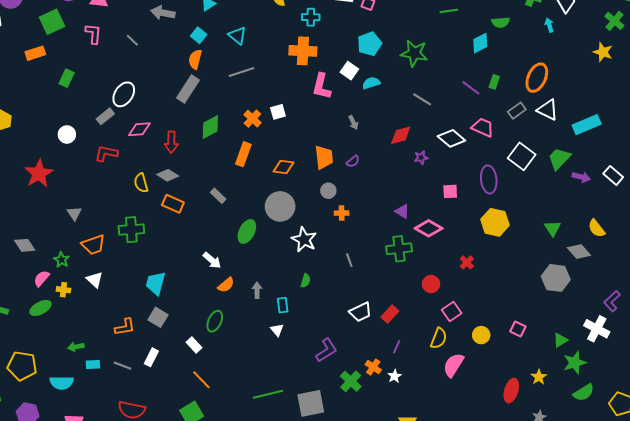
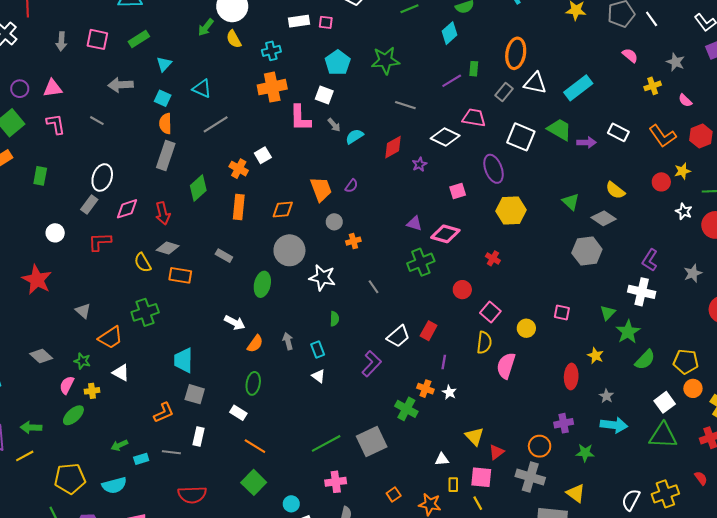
cyan semicircle: (371, 83) -> (354, 136), moved
purple line: (471, 88) -> (452, 81), turned -54
gray arrow: (353, 123) -> (334, 125), moved
green trapezoid: (559, 159) -> (559, 129), turned 90
purple L-shape: (326, 350) -> (371, 364), moved

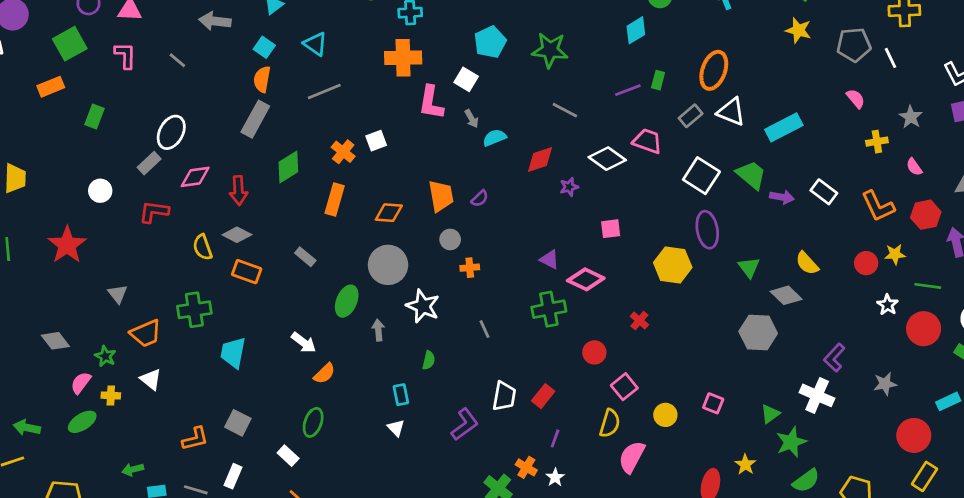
purple ellipse: (494, 169) -> (707, 230), moved
white trapezoid: (398, 336) -> (504, 396), turned -50
gray arrow: (288, 341) -> (378, 330), moved
cyan trapezoid: (183, 360) -> (233, 353), moved

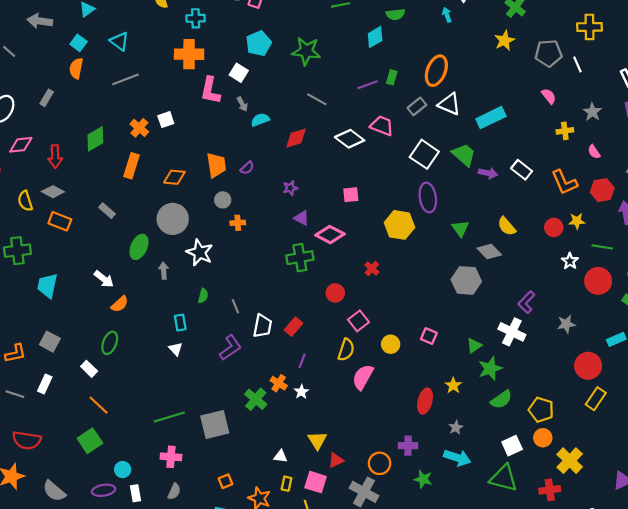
yellow star: (798, 30) -> (505, 41), turned 30
gray rectangle: (255, 119) -> (47, 98), moved, size x0.6
purple star: (569, 187) -> (290, 188), moved
gray line: (484, 329) -> (235, 306), moved

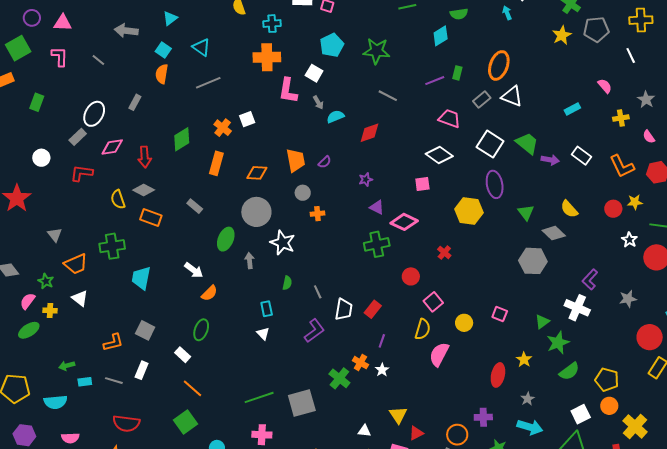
gray pentagon: (548, 53) -> (596, 29), moved
cyan rectangle: (491, 118) -> (572, 109), moved, size x0.6
white diamond: (350, 139) -> (439, 155), moved

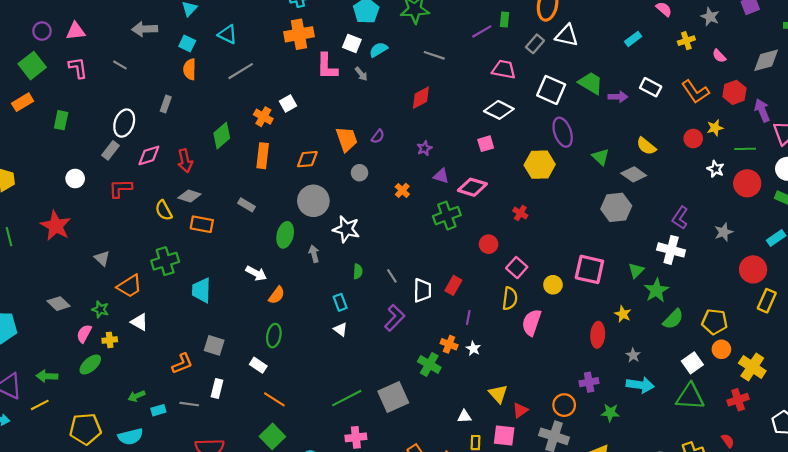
cyan semicircle: (335, 117) -> (378, 50), moved
orange cross: (317, 214) -> (402, 190), moved, turned -32
pink square: (500, 314) -> (589, 269), size x1.8

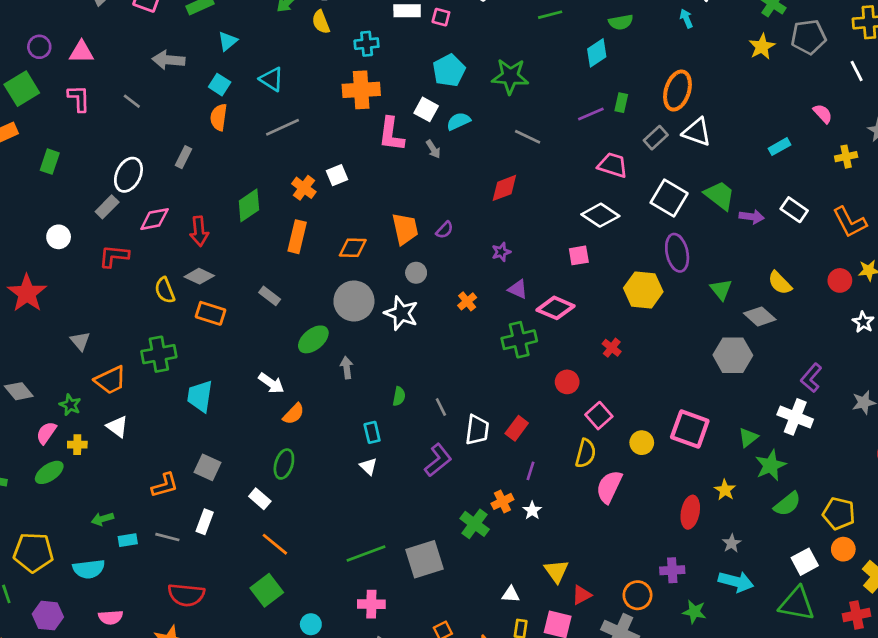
white star: (346, 229) -> (401, 313), moved
green ellipse: (285, 235) -> (313, 339), turned 30
orange cross: (449, 344) -> (502, 501), turned 35

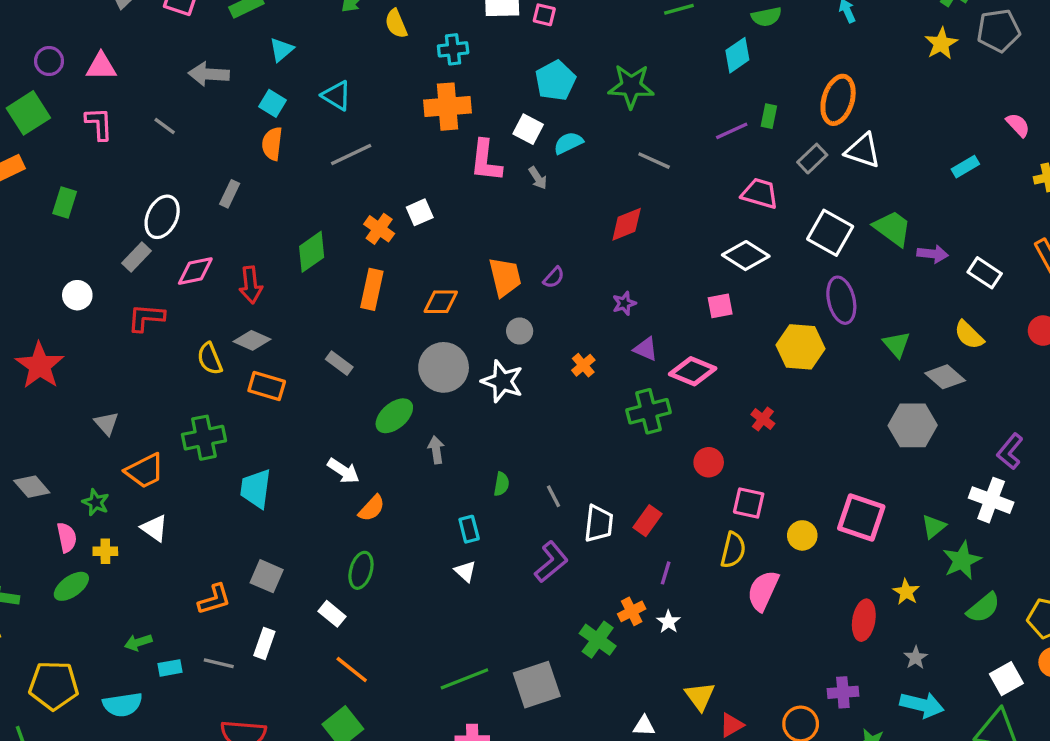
white rectangle: (794, 210) -> (985, 273), moved
pink square: (599, 416) -> (749, 503), turned -35
pink semicircle: (46, 433) -> (67, 537), turned 135

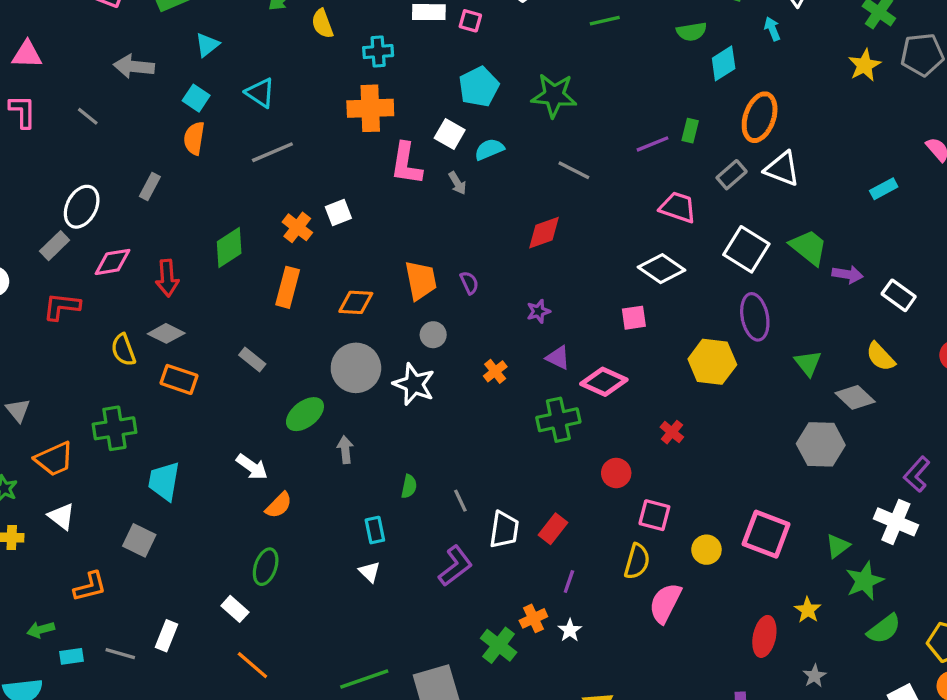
cyan diamond: (737, 55) -> (724, 63), moved
purple semicircle: (554, 277) -> (469, 283), turned -70
gray square: (267, 576) -> (139, 540), moved
orange L-shape: (214, 599) -> (90, 587), moved

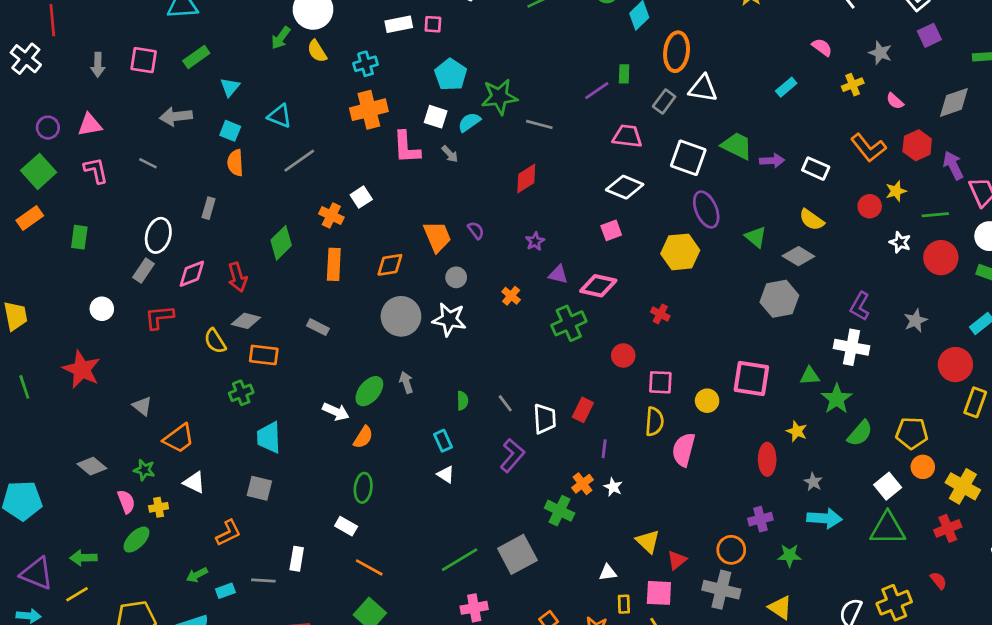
green star: (554, 95) -> (499, 97), moved
green ellipse: (305, 414) -> (369, 391), moved
green cross: (114, 428) -> (241, 393), moved, size x0.7
green triangle: (838, 546) -> (810, 376), turned 45

